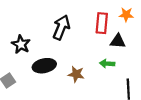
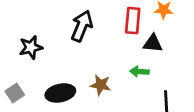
black star: (21, 44) -> (31, 47), turned 30
black ellipse: (44, 66) -> (60, 93), moved

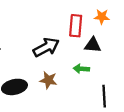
black arrow: (82, 26) -> (46, 47), moved, turned 40

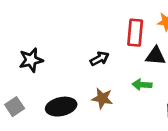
black arrow: (46, 47) -> (99, 59), size x0.6

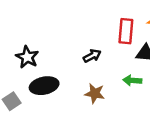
black star: (31, 60) -> (27, 57), turned -30
black ellipse: (61, 107) -> (44, 86), moved

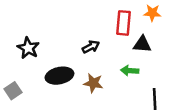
black ellipse: (44, 86) -> (59, 76), moved

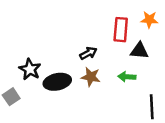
black star: (28, 48) -> (30, 69), moved
brown star: (93, 83) -> (91, 77), moved

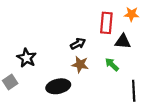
green arrow: (127, 77) -> (112, 64), turned 40
black ellipse: (57, 82) -> (58, 86), moved

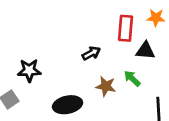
black star: (27, 58) -> (29, 70), turned -30
brown star: (80, 64) -> (106, 86), moved

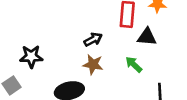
brown star: (106, 86) -> (93, 64), moved

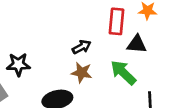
green arrow: (134, 64) -> (123, 73), size x1.5

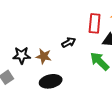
brown star: (82, 73) -> (44, 56), moved

